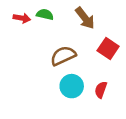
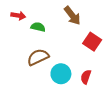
green semicircle: (45, 14) -> (38, 27), moved
brown semicircle: (63, 56) -> (38, 57), moved

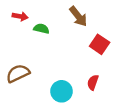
brown semicircle: (38, 57) -> (18, 73), moved
cyan circle: (61, 74) -> (61, 91), moved

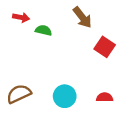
brown semicircle: (18, 73) -> (19, 94), moved
red semicircle: (93, 82) -> (105, 97), moved, turned 72

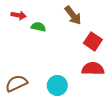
red semicircle: (105, 97) -> (93, 69), moved, size x1.5

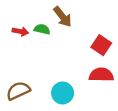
red arrow: (19, 15) -> (20, 31), moved
brown arrow: (73, 15) -> (63, 17), moved

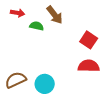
red arrow: (20, 31) -> (18, 13), moved
cyan circle: (63, 93) -> (45, 84), moved

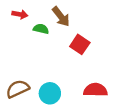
red square: (89, 40) -> (80, 44), moved
red semicircle: (89, 66) -> (95, 90), moved

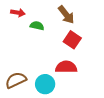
brown arrow: (61, 17) -> (66, 15), moved
red semicircle: (95, 90) -> (66, 67), moved

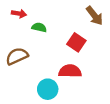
brown arrow: (66, 15) -> (95, 16), moved
brown semicircle: (16, 80) -> (17, 56), moved

